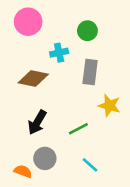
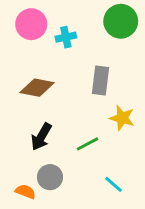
green circle: (87, 31) -> (121, 21), moved, size x1.5
cyan cross: (59, 53) -> (66, 37), moved
cyan line: (90, 165) -> (113, 184), moved

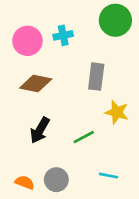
pink circle: (31, 24) -> (27, 41), moved
gray circle: (50, 177) -> (56, 180), moved
cyan line: (113, 184) -> (109, 176), turned -30

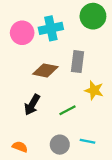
cyan cross: (63, 35) -> (51, 28), size x1.5
brown diamond: (36, 83) -> (45, 70), moved
gray circle: (56, 180) -> (60, 145), moved

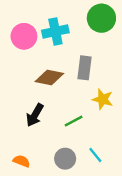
cyan line: (87, 141) -> (95, 155), turned 40

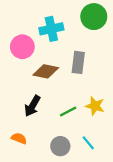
pink circle: (24, 36) -> (22, 47), moved
yellow star: (103, 99) -> (95, 106), moved
orange semicircle: (22, 161) -> (19, 138), moved

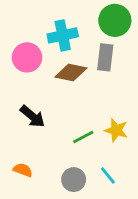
gray rectangle: (78, 62) -> (105, 57), moved
brown diamond: (46, 71) -> (71, 73), moved
black arrow: (32, 106) -> (32, 116), moved, turned -80

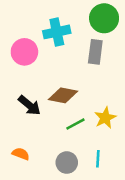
brown diamond: (71, 73) -> (63, 95), moved
yellow star: (116, 130) -> (105, 118), turned 30
cyan line: (108, 175) -> (98, 159), turned 42

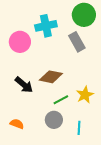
gray rectangle: (95, 52) -> (77, 42), turned -36
gray circle: (67, 163) -> (54, 120), moved

